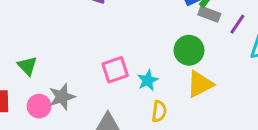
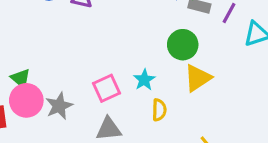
pink square: (115, 70) -> (106, 88), moved
pink circle: (39, 106) -> (26, 100), moved, size x1.4

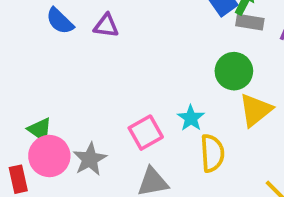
yellow semicircle: (159, 110) -> (212, 153), size x1.4

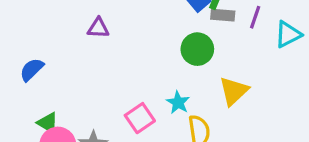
blue semicircle: (60, 21) -> (32, 70), moved, turned 96
green circle: (234, 71) -> (197, 49), moved

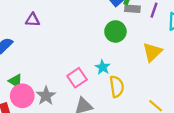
purple triangle: (98, 28) -> (33, 20), moved
yellow triangle: (234, 91) -> (152, 52), moved

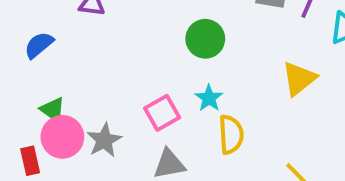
green circle: (115, 31) -> (205, 39), moved

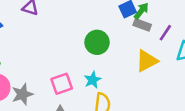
yellow triangle: (299, 79) -> (147, 61), moved

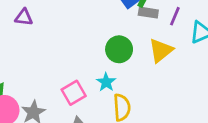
green circle: (97, 42) -> (119, 49), moved

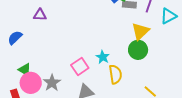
green circle: (119, 49) -> (138, 50), moved

